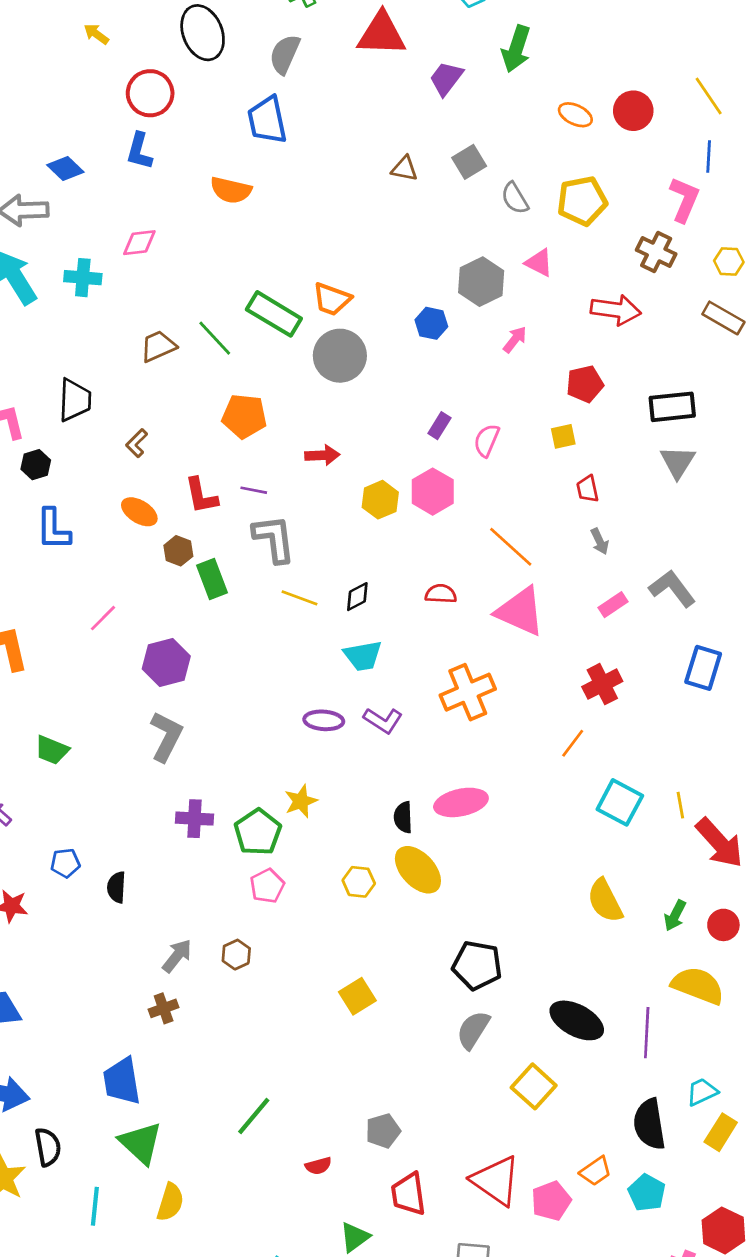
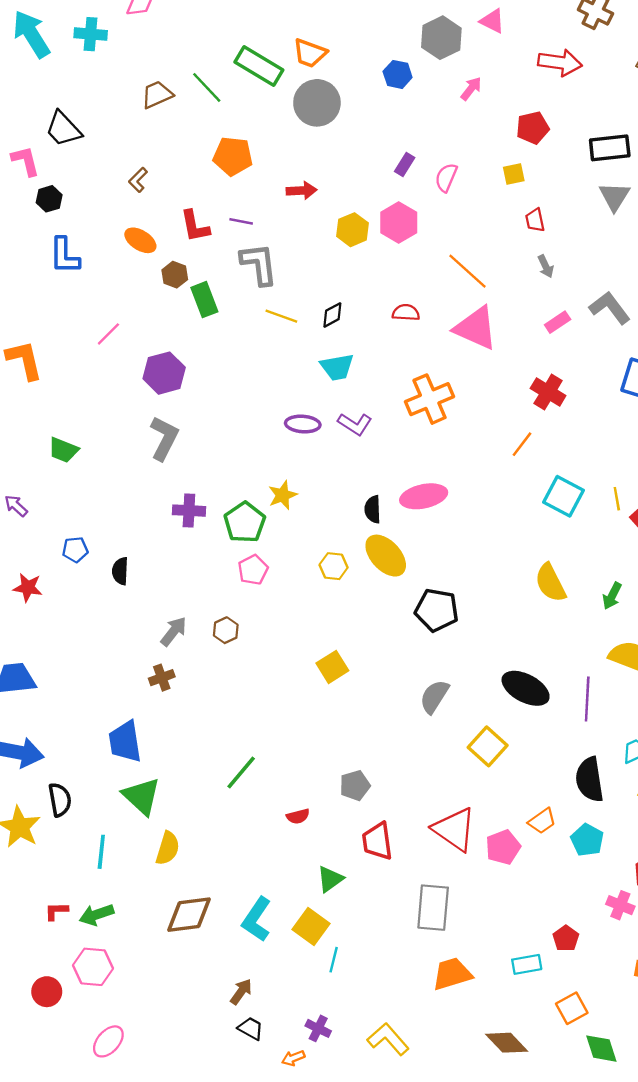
black trapezoid: (75, 400) -> (63, 129), moved, turned 135
red cross: (602, 684) -> (548, 392), turned -32
black pentagon: (477, 965) -> (437, 610), moved

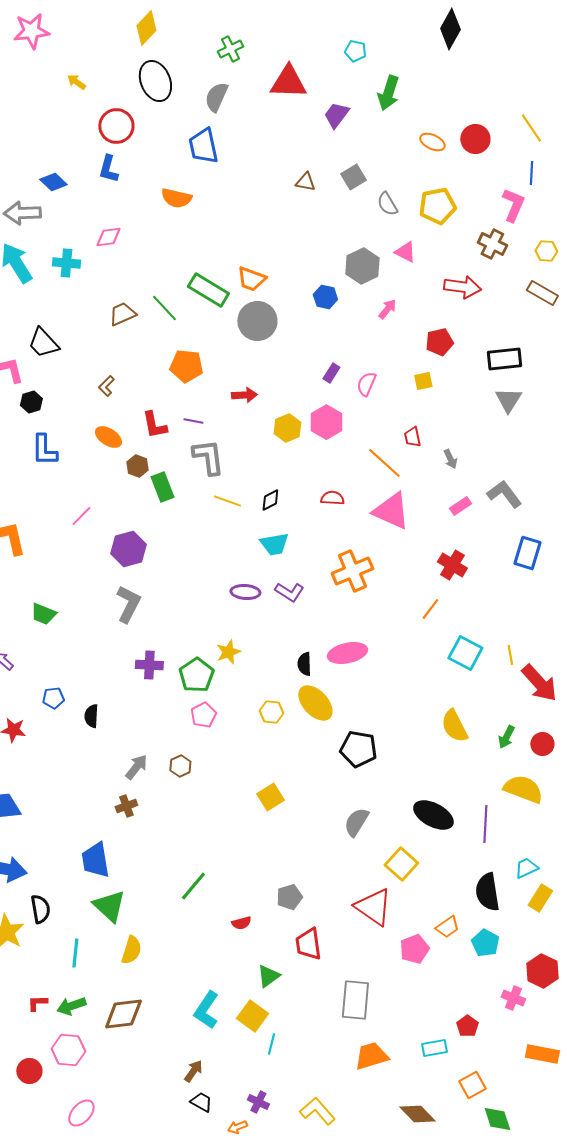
red trapezoid: (535, 220) -> (412, 437), moved
red triangle: (454, 829) -> (373, 907), moved
brown diamond: (189, 915) -> (123, 1014), moved

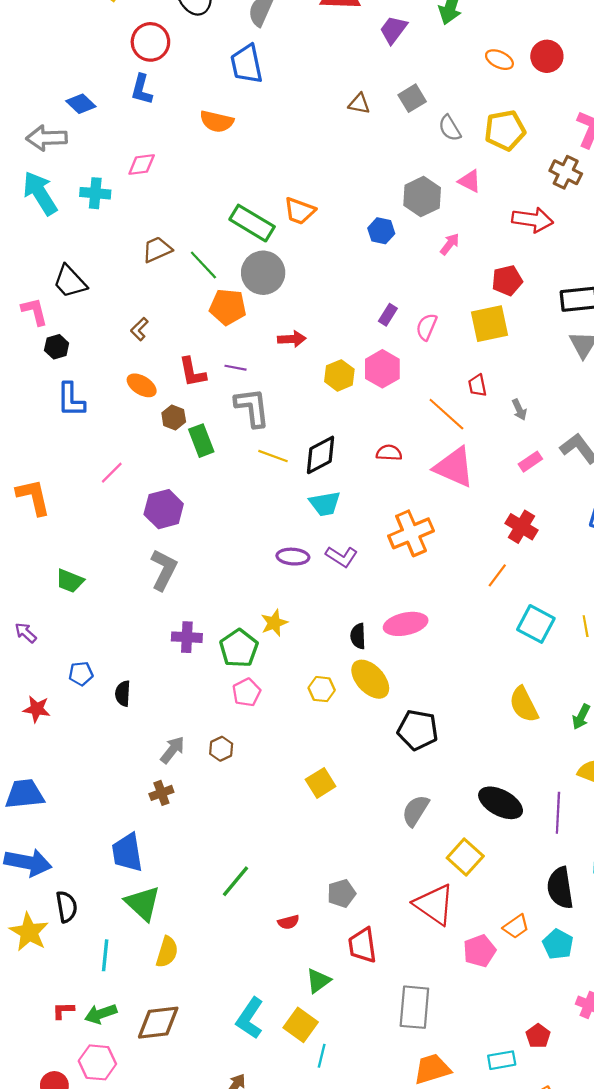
green line: (164, 308) -> (203, 265), moved
gray circle: (257, 321) -> (263, 273), moved
yellow square: (423, 381) -> (489, 324), size x1.8
black diamond: (270, 500) -> (321, 455), size x1.6

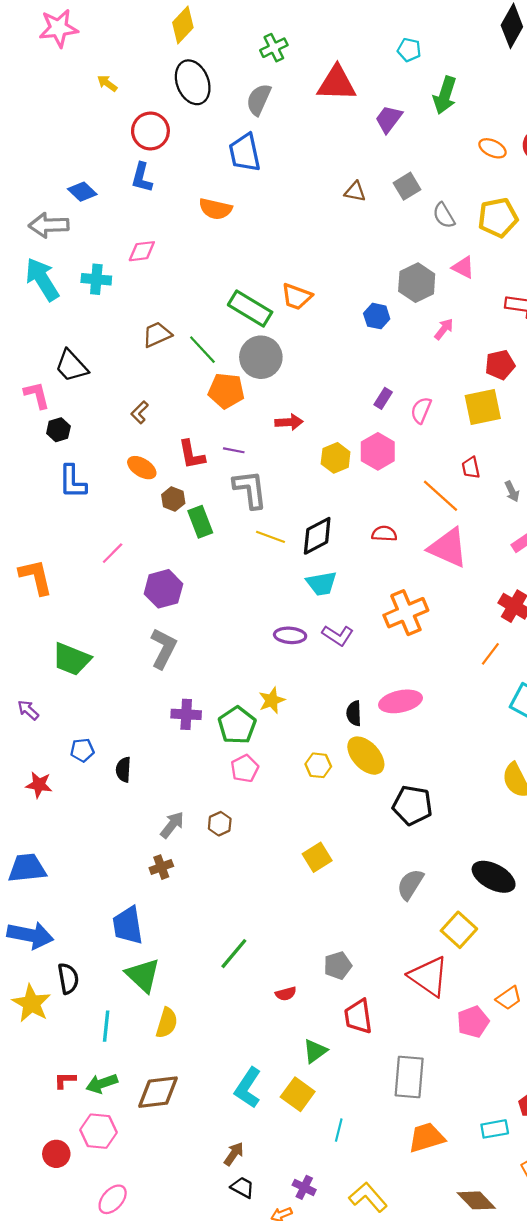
green trapezoid: (70, 581) -> (71, 659), size x1.4
cyan line: (322, 1056) -> (339, 1130), moved

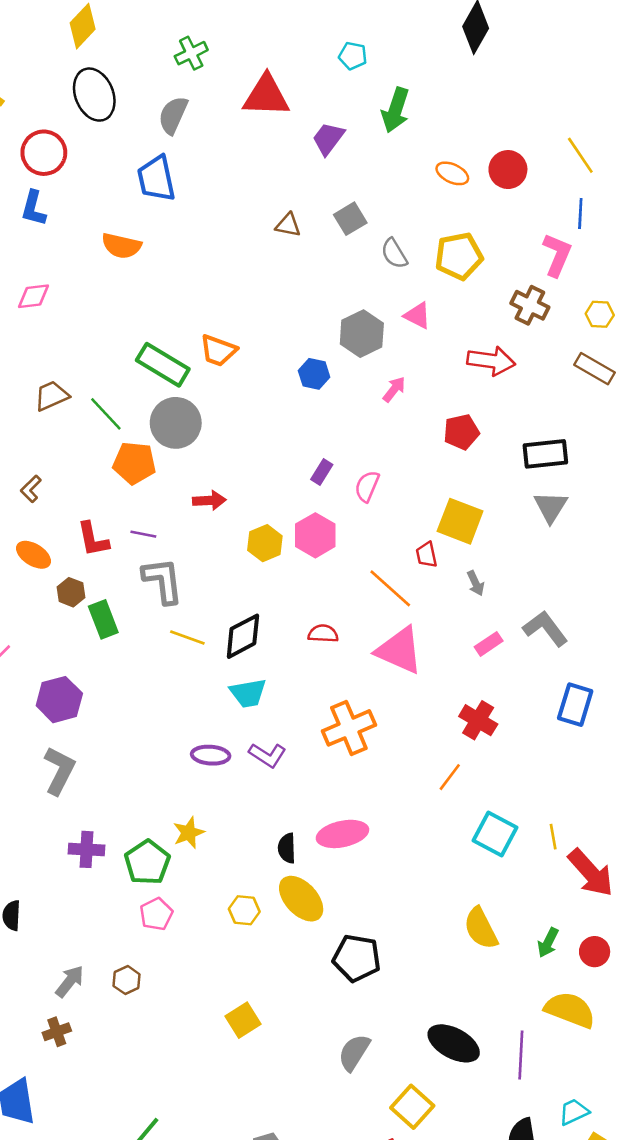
yellow square: (483, 407) -> (460, 521), moved, turned 33

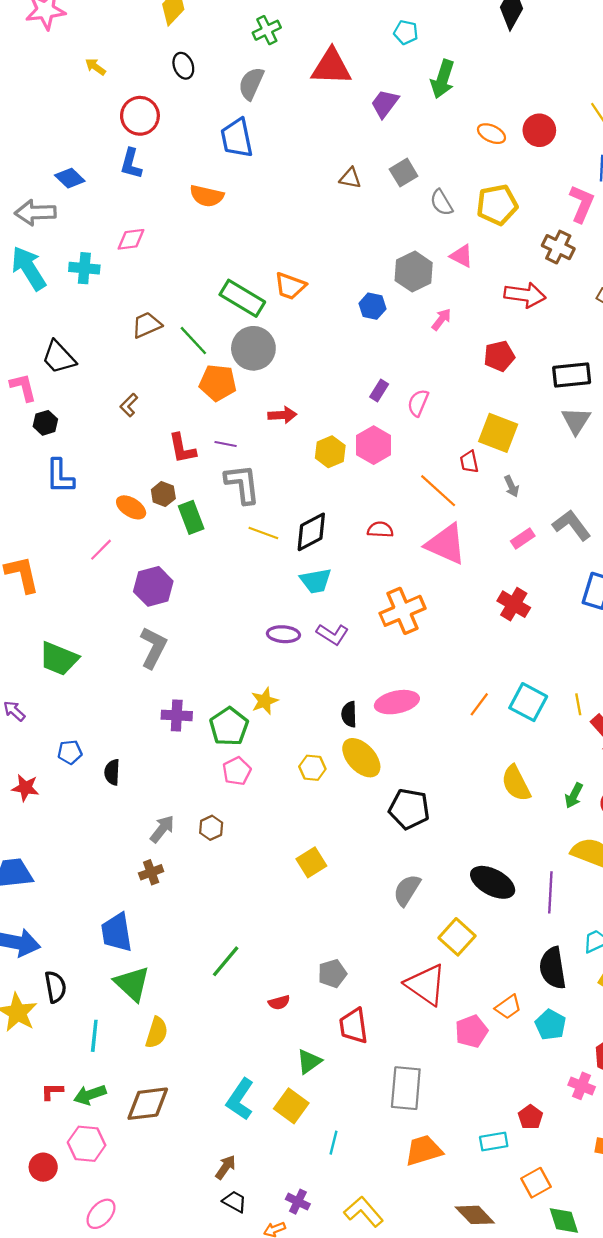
black ellipse: (94, 95) -> (183, 66), size x0.6
orange ellipse: (34, 555) -> (131, 507), moved
orange line: (450, 777) -> (479, 704), moved

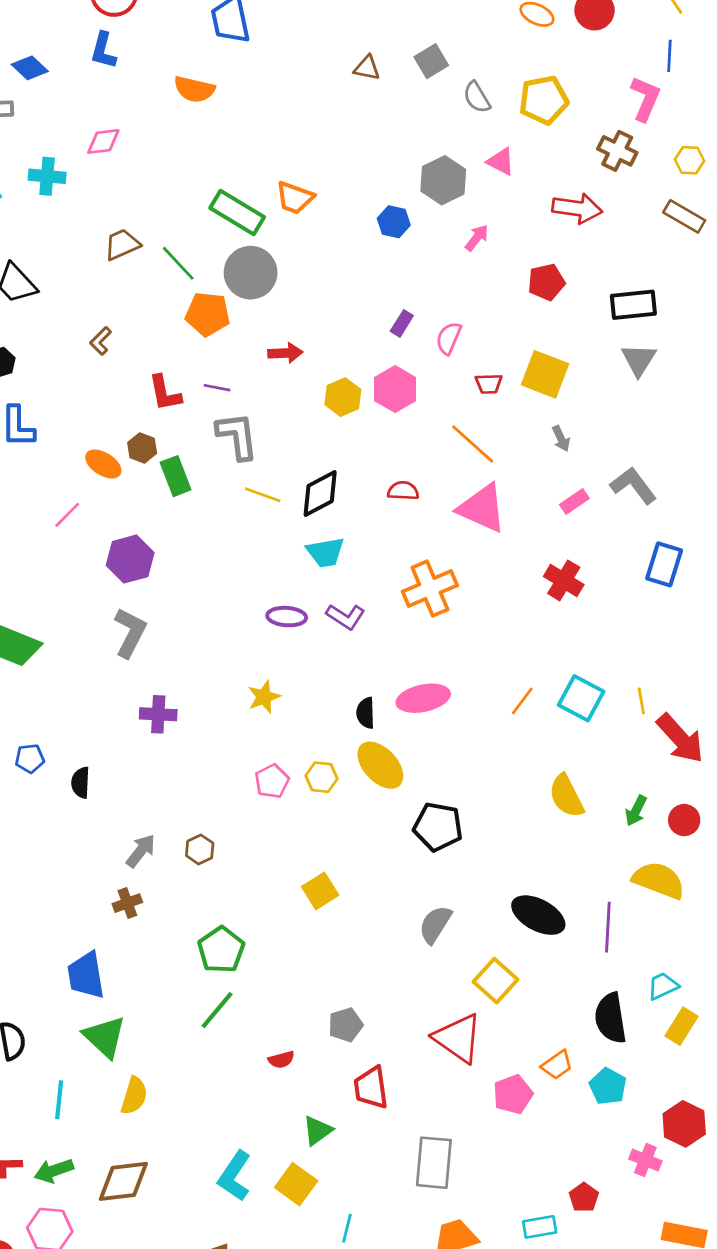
red trapezoid: (469, 462) -> (489, 384), moved, turned -80
green pentagon: (229, 727) -> (221, 950), moved
pink pentagon: (237, 771) -> (272, 781), moved

